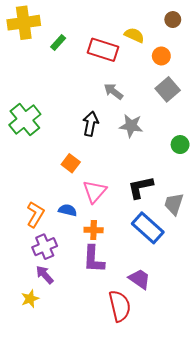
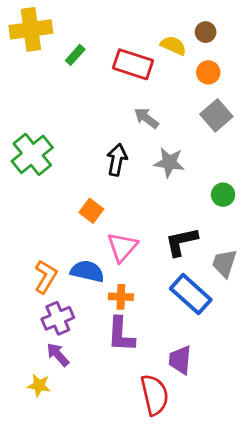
brown circle: (173, 20) -> (206, 32), moved
green circle: (180, 145) -> (223, 195), moved
blue semicircle: (68, 210) -> (87, 271), size x1.4
purple trapezoid: (139, 279) -> (180, 360), turned -120
yellow star: (30, 299) -> (39, 385), turned 30

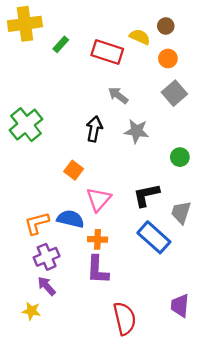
orange L-shape: (46, 277) -> (37, 223), turned -136
purple trapezoid: (180, 360) -> (180, 306), moved

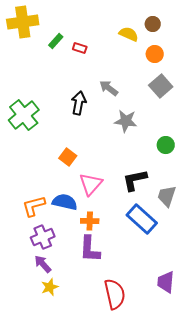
red rectangle: (107, 52) -> (80, 48), moved, size x0.5
black arrow: (94, 129) -> (79, 103), moved
yellow star: (31, 311) -> (50, 287), moved, turned -30

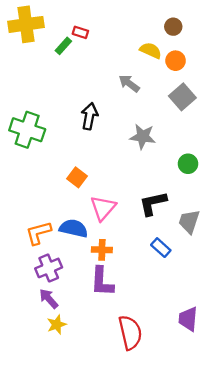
yellow semicircle: (129, 34) -> (151, 50), moved
red rectangle: (80, 48) -> (80, 32), moved
gray arrow: (109, 88) -> (129, 83), moved
green cross: (24, 115) -> (27, 130), turned -32
blue rectangle: (142, 219) -> (161, 248), size x0.6

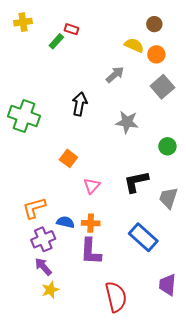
yellow cross: (26, 24) -> (23, 22), size x0.6
gray arrow: (129, 83) -> (115, 75), turned 102
pink triangle: (103, 208) -> (92, 186), size x0.7
blue semicircle: (74, 228) -> (65, 222), moved, size x0.7
blue rectangle: (161, 248) -> (143, 237), moved, size x1.6

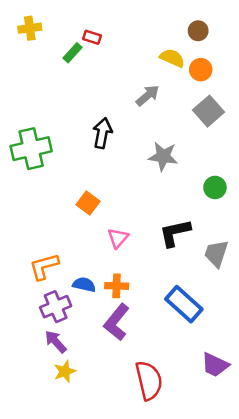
green cross: (24, 116) -> (31, 149), turned -32
purple L-shape: (91, 251) -> (117, 322), turned 36
purple trapezoid: (167, 285) -> (215, 365), turned -70

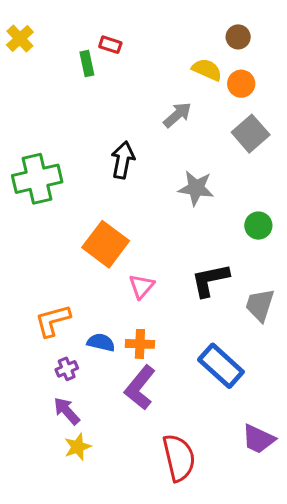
yellow cross: (30, 28) -> (20, 38), moved, turned -35
green rectangle: (73, 53) -> (87, 63), turned -54
orange square: (88, 203) -> (106, 244), size x1.6
purple cross: (56, 307) -> (67, 369), size x0.6

